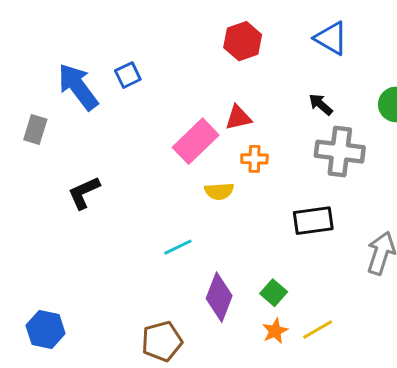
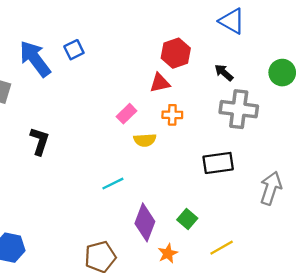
red hexagon: (243, 41) -> (176, 53), moved
pink rectangle: (196, 141) -> (127, 114), moved, size x0.6
black L-shape: (84, 193) -> (40, 141), turned 132
orange star: (275, 331) -> (168, 253), moved

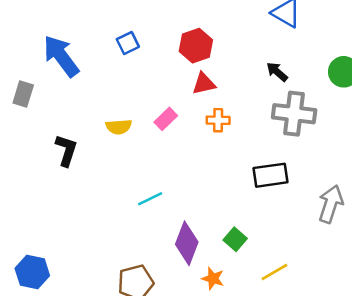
blue square: (74, 50) -> (128, 43), moved
red hexagon: (176, 53) -> (196, 46), moved
yellow semicircle: (145, 140) -> (119, 127), moved
orange star: (168, 253) -> (213, 279), turned -30

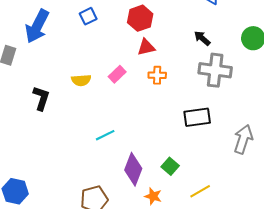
blue arrow: (61, 56) -> (37, 26), turned -116

